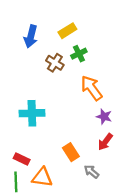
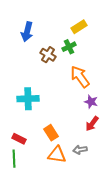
yellow rectangle: (67, 31) -> (79, 27), moved
orange rectangle: (71, 152) -> (51, 133), moved
gray arrow: (92, 172) -> (80, 150), turned -48
orange triangle: (42, 177) -> (57, 155), moved

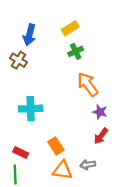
yellow rectangle: (79, 27) -> (70, 28), moved
brown cross: (48, 55) -> (18, 60), moved

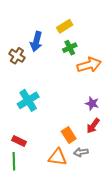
blue arrow: (29, 35) -> (36, 42), moved
orange arrow: (88, 84) -> (89, 65), moved, turned 110
cyan cross: (31, 109) -> (28, 100), turned -30
orange rectangle: (56, 146) -> (69, 135), moved

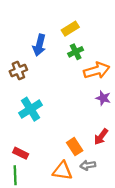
brown cross: (17, 56) -> (18, 71), moved, turned 35
purple star: (92, 103) -> (103, 98), moved

